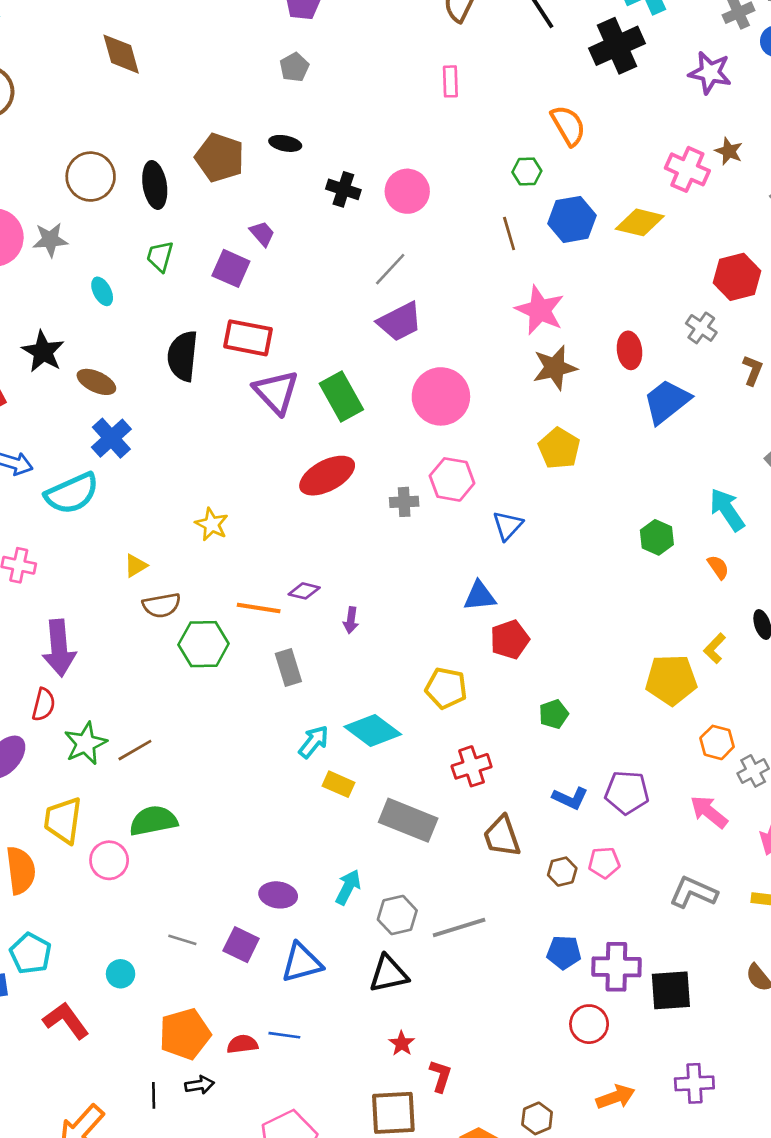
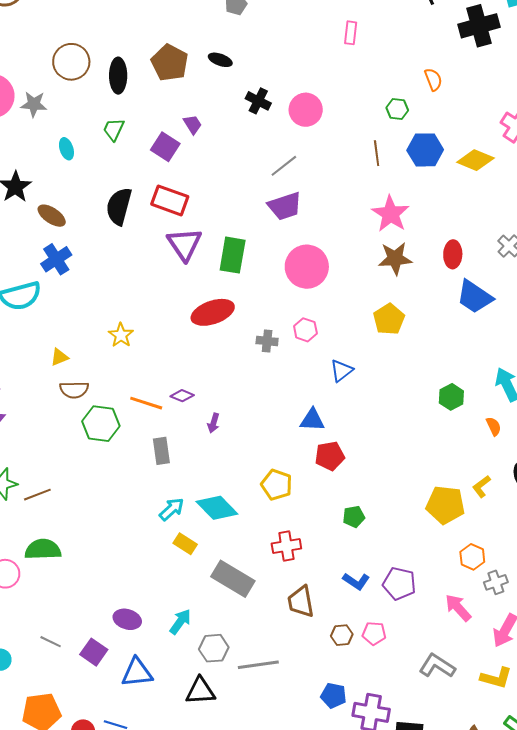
orange semicircle: (568, 125) -> (433, 79), size x0.7
green rectangle: (341, 396) -> (233, 255), turned 30
blue trapezoid: (667, 401) -> (475, 297), turned -117
pink hexagon: (452, 479) -> (305, 330), size x0.7

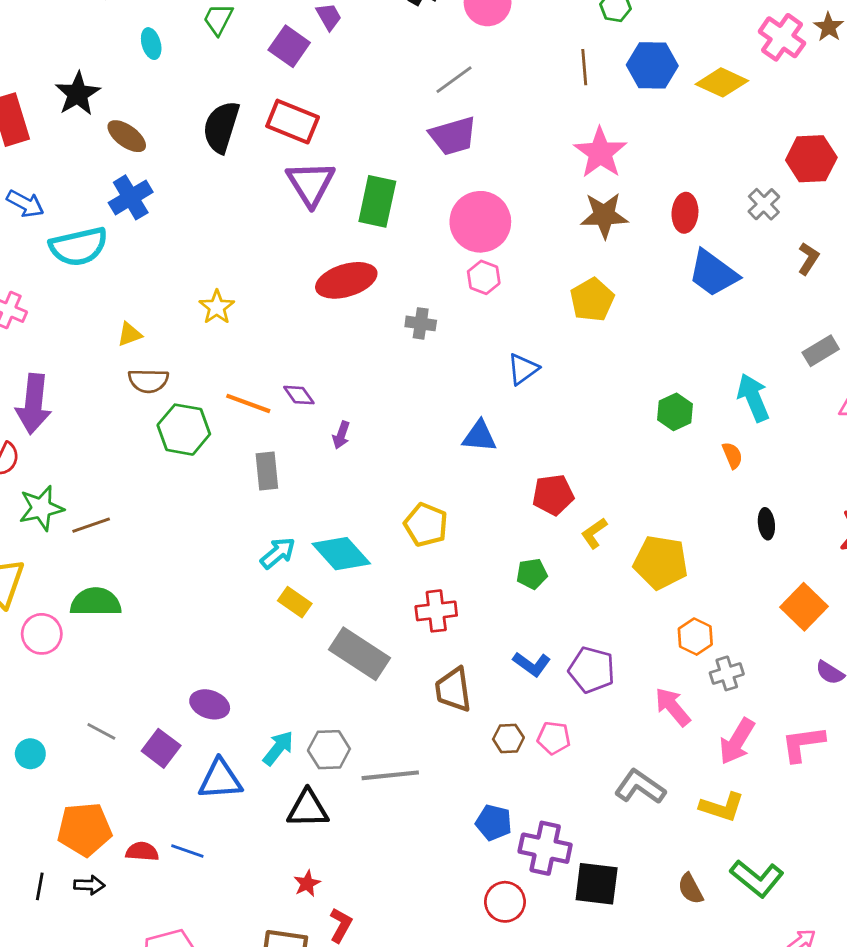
pink hexagon: (305, 330) -> (484, 277), moved
purple diamond: (182, 396) -> (299, 395), turned 30
red pentagon: (330, 456) -> (553, 495), moved
yellow L-shape: (481, 486) -> (594, 533), moved
cyan arrow: (180, 622) -> (278, 748), moved

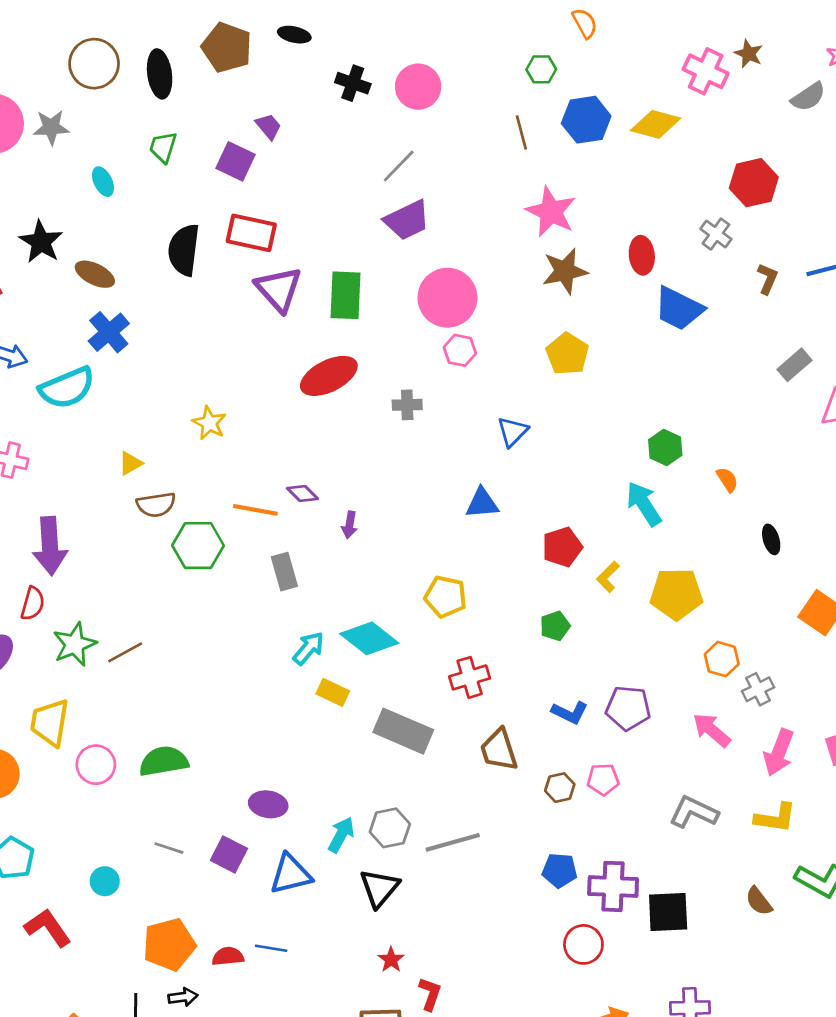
cyan arrow: (753, 398) -> (644, 504), moved
green semicircle: (96, 602) -> (164, 761), moved
black triangle: (308, 809) -> (379, 888), turned -39

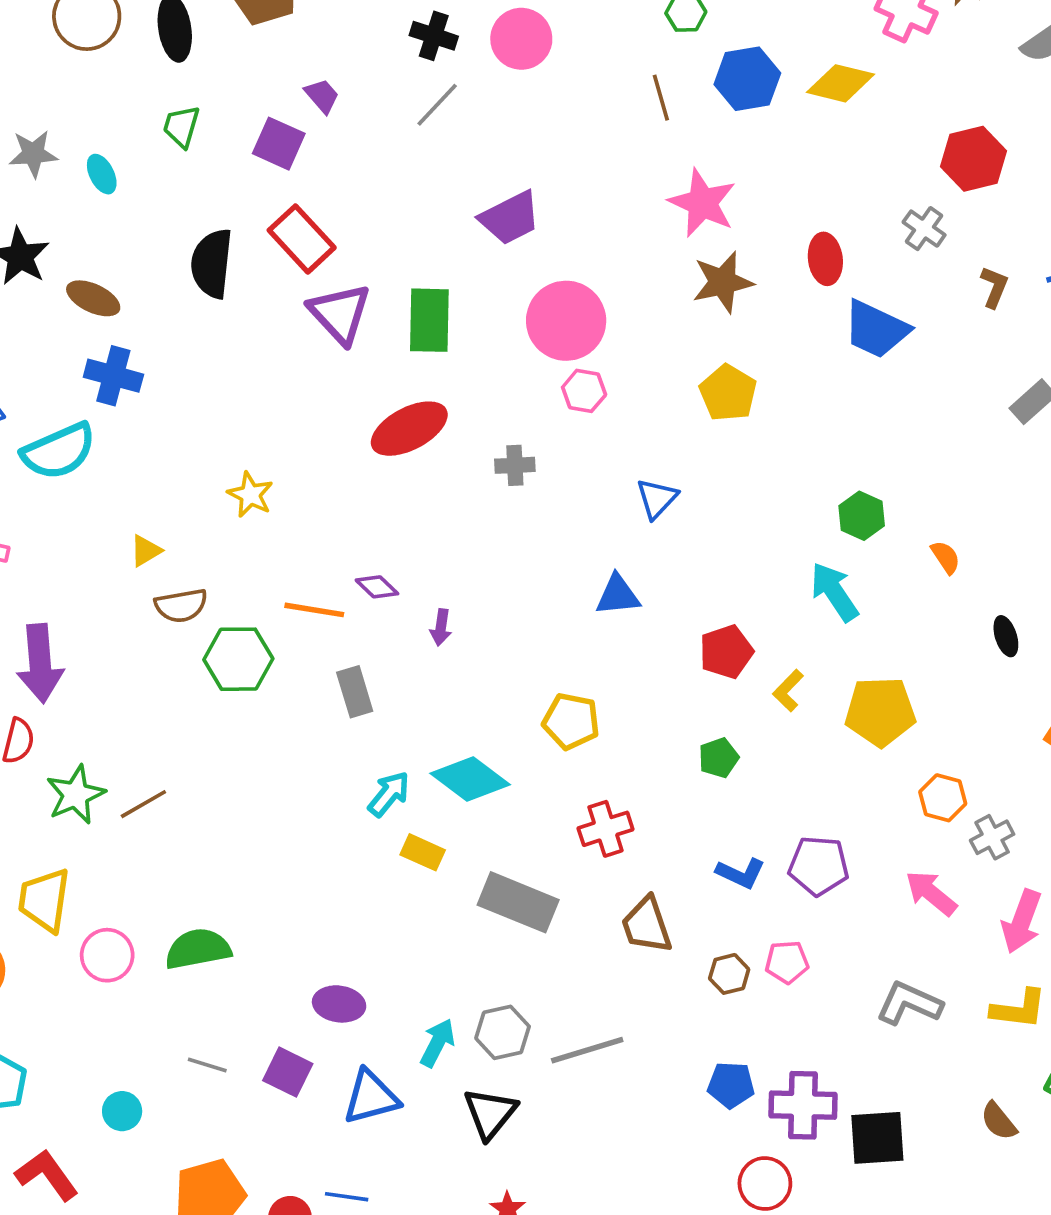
gray star: (51, 127) -> (33, 154), moved
gray line: (399, 166) -> (437, 105), moved
red rectangle: (251, 233) -> (302, 239), turned 36
blue cross: (109, 332) -> (113, 376), turned -33

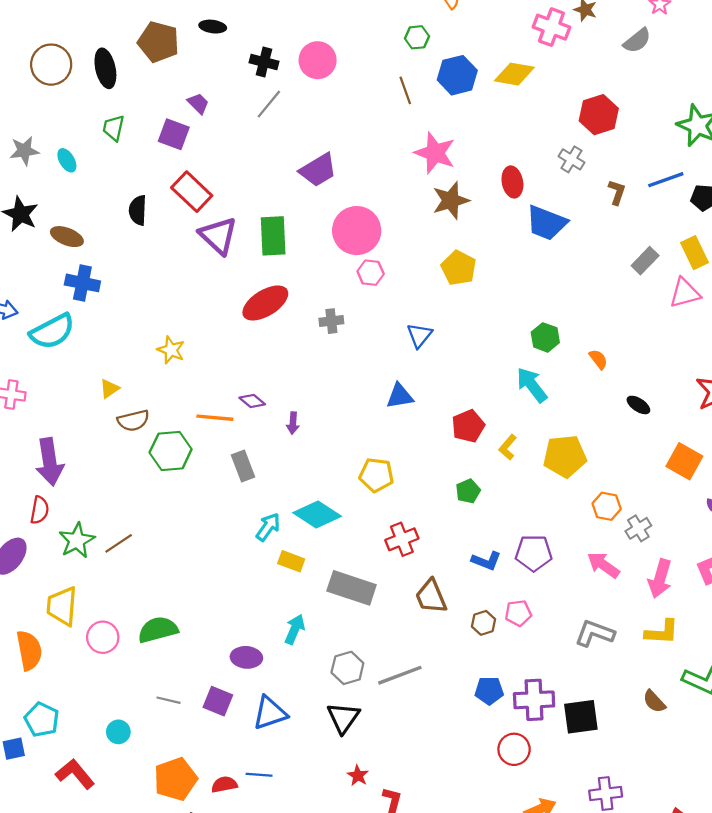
black semicircle: (212, 263) -> (138, 210), size x0.7
black ellipse: (1006, 636) -> (638, 405), turned -35
cyan arrow: (437, 1043) -> (295, 629), moved

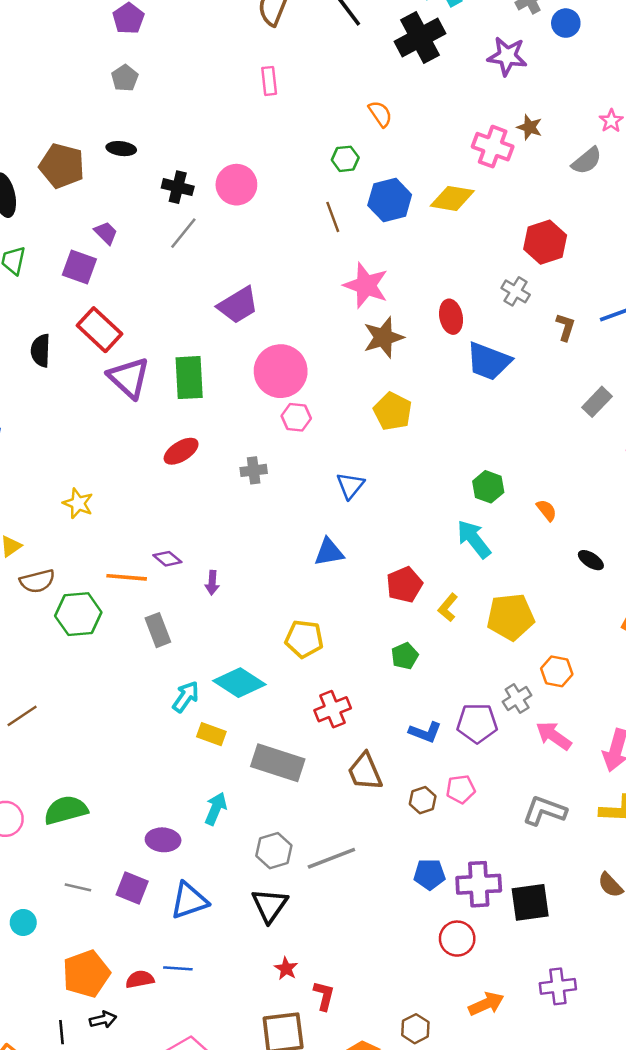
red ellipse: (265, 303) -> (181, 451), size x0.7
gray cross: (638, 528) -> (517, 699), moved

